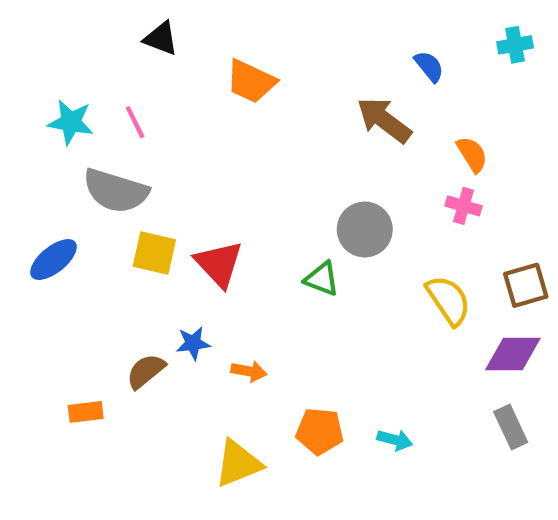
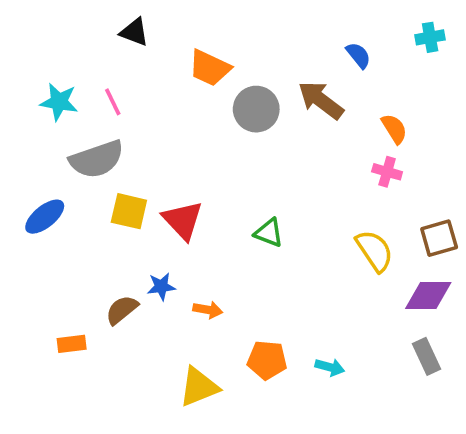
gray semicircle: (116, 191) -> (97, 159), turned -36
gray circle: (365, 229) -> (256, 109), moved

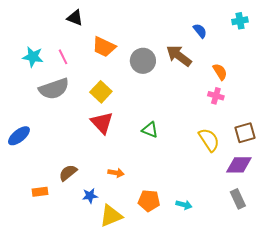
orange trapezoid: (210, 68) -> (104, 47), moved
yellow square: (129, 211) -> (101, 92), moved, turned 30
blue ellipse: (45, 217) -> (19, 136), moved
blue star: (161, 287) -> (90, 196), moved

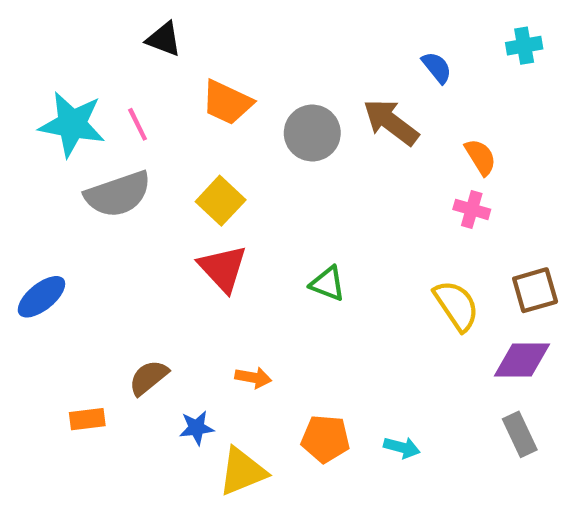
cyan star: (33, 57) -> (72, 124), size x1.4

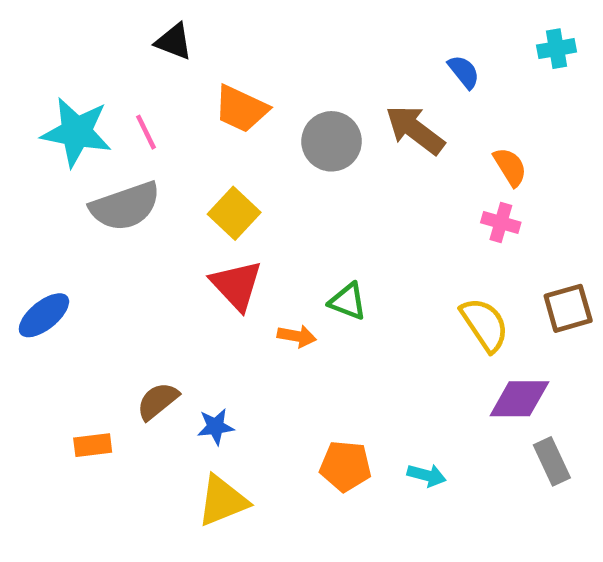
purple diamond: (522, 360) -> (519, 399), moved
orange arrow: (253, 378) -> (297, 336), moved
blue star: (197, 428) -> (216, 427), moved
yellow triangle: (242, 471) -> (223, 501), moved

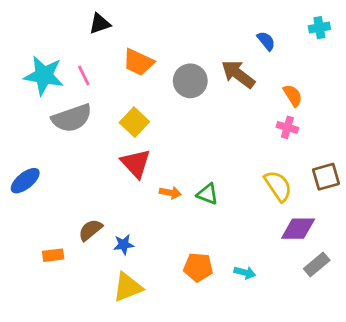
black triangle: (174, 42) -> (100, 24), turned -40
green triangle: (348, 301) -> (208, 194), moved
gray rectangle: (552, 461) -> (317, 265), turned 75

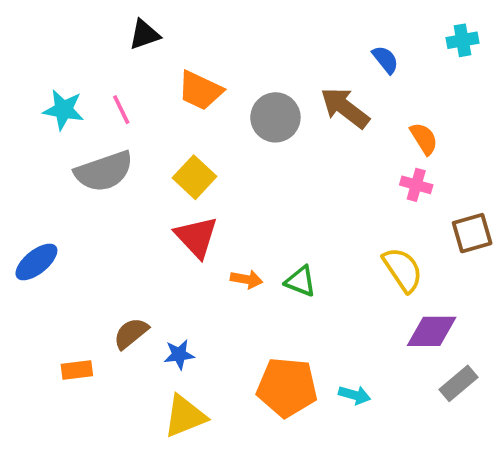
cyan star: (44, 76) -> (63, 110), size x0.7
brown square: (326, 177) -> (472, 233), moved
orange pentagon: (198, 267) -> (287, 387), size x1.4

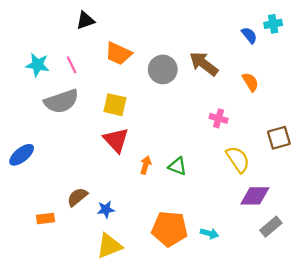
blue semicircle: (385, 60) -> (249, 35), moved
yellow square: (195, 177) -> (115, 105), turned -30
pink cross: (416, 185) -> (219, 118), moved
orange arrow: (247, 279) -> (146, 165), turned -84

